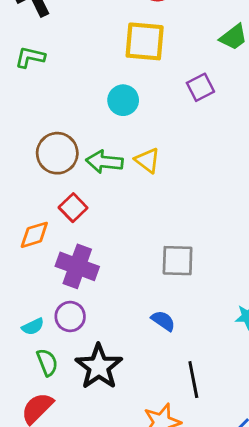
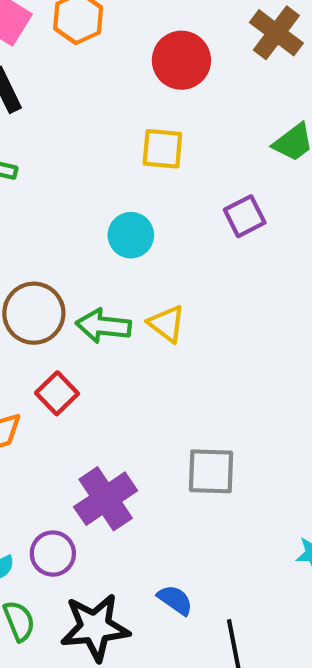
yellow square: (145, 41) -> (162, 149), size x0.7
purple cross: (77, 266) -> (106, 499), moved, turned 36
blue semicircle: (163, 321) -> (175, 600), moved
black star: (99, 367) -> (95, 627), turned 30

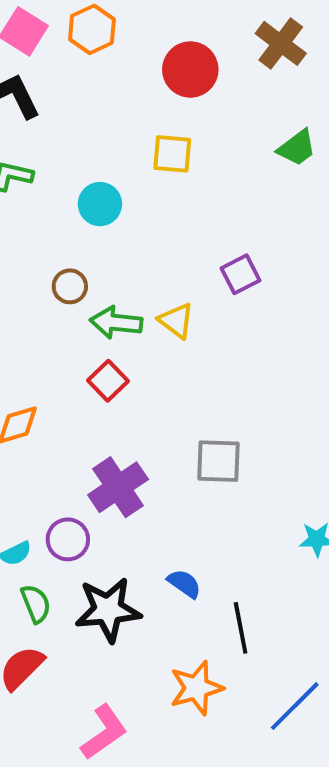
purple square: (245, 216) -> (241, 274), moved
cyan circle: (131, 235) -> (100, 204), moved
brown circle: (34, 313) -> (70, 286), moved, size x0.6
red square: (57, 393) -> (108, 381), moved

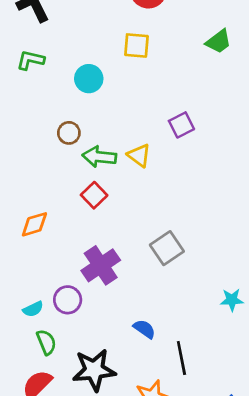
gray square: (218, 461) -> (167, 248), turned -36
black star: (108, 610) -> (94, 370), moved

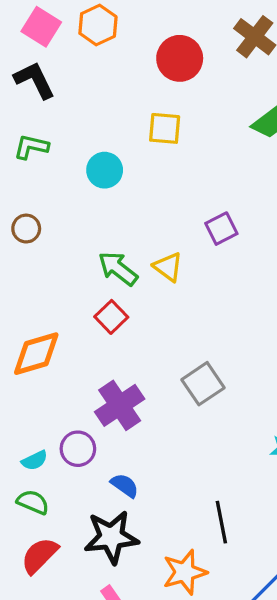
brown circle: (69, 133) -> (26, 229), moved
green arrow: (99, 157) -> (118, 269), turned 32
orange diamond: (34, 224) -> (36, 354), size x1.4
blue semicircle: (144, 329) -> (125, 485), moved
green semicircle: (46, 342) -> (33, 502), moved, turned -45

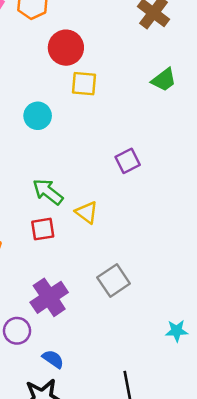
red circle: (180, 58) -> (66, 48), moved
yellow triangle: (168, 267) -> (87, 212), moved
red square: (111, 317) -> (43, 229), turned 35

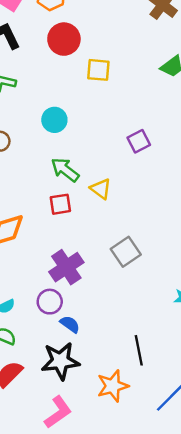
red circle: (66, 48) -> (64, 39), moved
cyan circle: (38, 116) -> (54, 120), moved
purple circle: (17, 331) -> (50, 302), moved

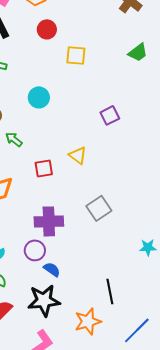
red circle: (64, 39) -> (47, 29), size x0.7
green arrow: (65, 170) -> (14, 139), moved, size x0.7
purple cross: (66, 267) -> (49, 221), turned 32

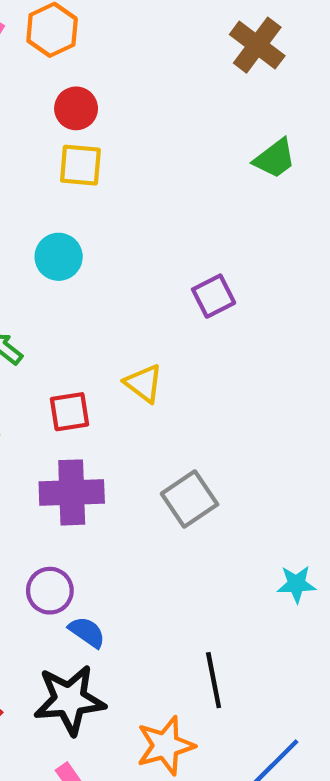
yellow square: (76, 55) -> (80, 165), moved
purple cross: (49, 221) -> (72, 492), moved

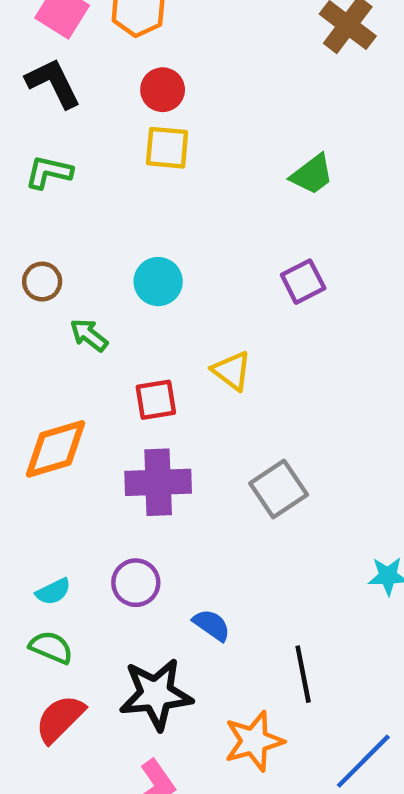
green trapezoid: (275, 159) -> (312, 174), moved
cyan circle: (59, 257) -> (158, 282), moved
blue semicircle: (87, 632) -> (212, 625), moved

